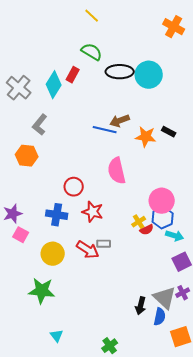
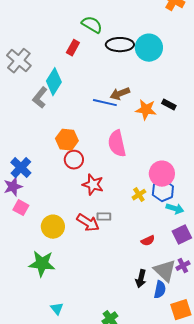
cyan diamond: (54, 85) -> (54, 82), moved
orange hexagon: (27, 156) -> (67, 140), moved
blue cross: (57, 215) -> (21, 168), moved, turned 35
red semicircle: (147, 230) -> (148, 241), moved

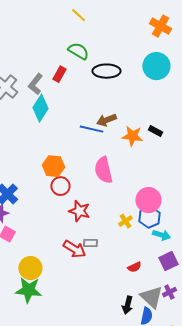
cyan circle: (149, 48) -> (156, 66), moved
gray L-shape: (40, 98) -> (35, 84), moved
yellow circle: (53, 227) -> (30, 268), moved

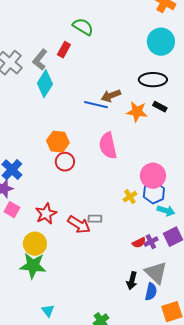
black ellipse: (106, 71) -> (153, 80), moved
red star: (79, 211) -> (46, 214), moved, turned 30
purple cross: (169, 292) -> (151, 242), moved

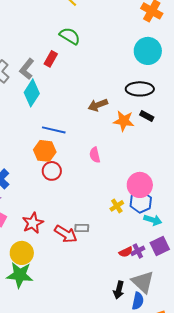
blue line: (96, 105) -> (54, 130), moved
pink semicircle: (108, 146) -> (95, 155), size x0.6

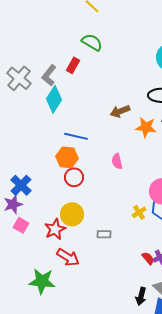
red arrow: (66, 234) -> (68, 257), moved
red semicircle: (126, 252) -> (148, 258), turned -104
yellow circle: (22, 253) -> (72, 214), moved

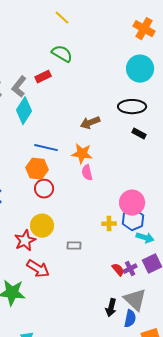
red rectangle: (73, 65) -> (43, 77), turned 35
orange star: (146, 127) -> (82, 154), moved
yellow cross: (139, 212) -> (109, 224), turned 32

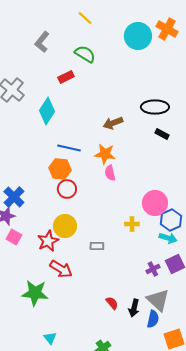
cyan circle: (140, 69) -> (138, 36), moved
gray L-shape: (19, 87) -> (42, 42), moved
blue hexagon: (133, 220) -> (171, 220), moved
red semicircle: (118, 270) -> (112, 303), moved

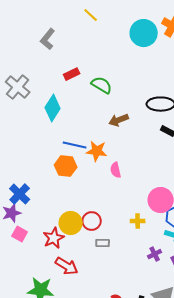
green semicircle: (85, 54) -> (102, 85), moved
orange star: (105, 154) -> (97, 151), moved
red circle: (67, 189) -> (92, 221), moved
purple cross: (153, 269) -> (155, 254), moved

